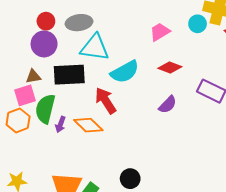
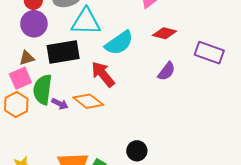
purple arrow: (60, 124) -> (60, 104), turned -77

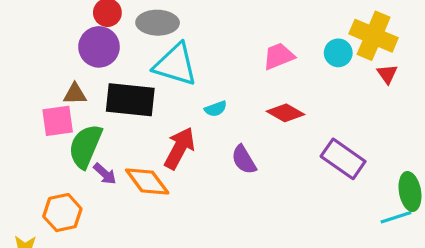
cyan semicircle: (119, 43) -> (216, 109), size x0.5
purple semicircle: (166, 71) -> (244, 160), moved, turned 96
red arrow: (103, 74) -> (180, 148), turned 52
orange hexagon: (16, 104) -> (62, 213), moved

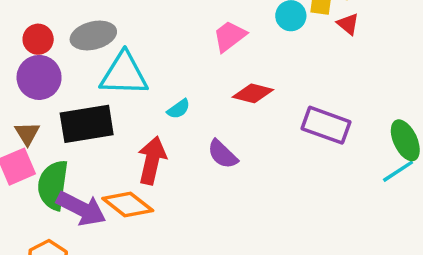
brown triangle: (75, 94) -> (27, 133), turned -45
purple arrow: (105, 174) -> (81, 209), size x1.8

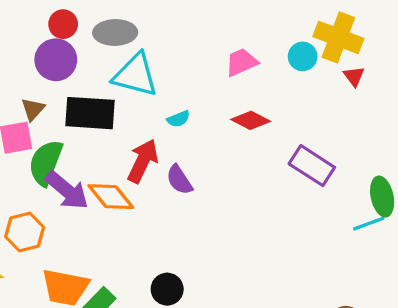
purple semicircle: (223, 154) -> (179, 180), moved

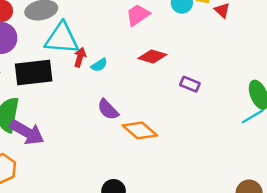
red arrow: (143, 161) -> (80, 57), moved, size x0.6
purple rectangle: (312, 166) -> (190, 84), moved, size x0.6
orange diamond: (111, 197) -> (140, 130), moved

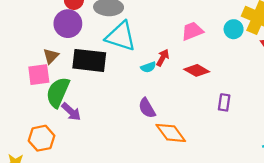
red arrow: (80, 57) -> (163, 58), moved
purple rectangle: (190, 84) -> (224, 102), turned 63
purple arrow: (27, 132) -> (71, 112), size x0.7

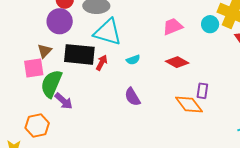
red arrow: (163, 58) -> (102, 63), moved
orange diamond: (171, 133) -> (189, 105), moved

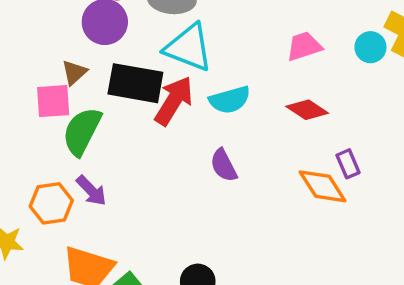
cyan semicircle: (133, 60) -> (230, 100), size x1.6
red arrow: (102, 63) -> (174, 101), size x1.8
purple rectangle: (202, 91) -> (348, 164), turned -35
purple arrow: (64, 101) -> (91, 191), moved

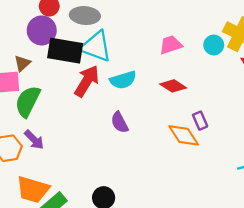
black rectangle: (135, 83) -> (65, 51), moved

